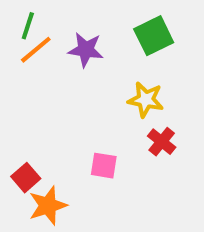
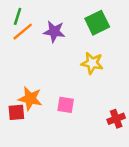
red cross: (162, 142) -> (116, 119), moved, turned 30
red square: (26, 178) -> (16, 112), turned 36
orange star: (48, 206) -> (30, 99), moved, turned 30

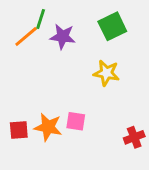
green line: (18, 16) -> (41, 19), moved
orange star: (30, 99) -> (48, 127), moved

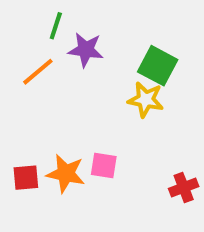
green square: (112, 26) -> (158, 66), moved, turned -36
orange line: (26, 37) -> (38, 72), moved

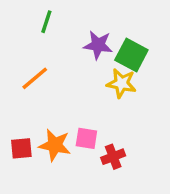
purple star: (86, 50) -> (98, 45), moved
orange line: (38, 72) -> (35, 78), moved
red cross: (184, 188) -> (113, 157), moved

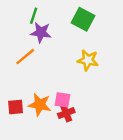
purple star: (98, 45) -> (41, 32), moved
green square: (131, 55) -> (83, 19), moved
red cross: (113, 157) -> (66, 113), moved

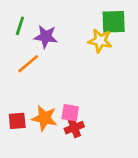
green line: (34, 16) -> (20, 26), moved
green square: (83, 19) -> (114, 22), moved, turned -30
yellow star: (88, 60) -> (100, 41), moved

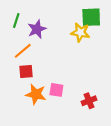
purple star: (46, 37) -> (37, 29), turned -30
red square: (17, 121) -> (26, 71), moved
red cross: (74, 128) -> (89, 101), moved

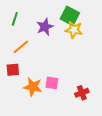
green square: (91, 17) -> (70, 16), moved, turned 30
purple star: (37, 29) -> (45, 27), moved
red square: (26, 71) -> (13, 70), moved

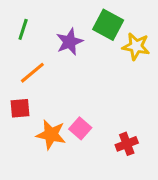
yellow star: (74, 30) -> (136, 46), moved
pink square: (52, 83) -> (80, 128), turned 32

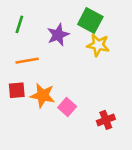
yellow star: (136, 46) -> (98, 45), moved
orange line: (32, 73) -> (27, 61), turned 30
orange star: (51, 135) -> (43, 95), moved

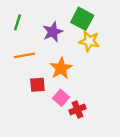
red square: (17, 90) -> (37, 85), moved
orange star: (43, 95) -> (61, 68), moved, turned 30
red cross: (106, 120) -> (77, 109), moved

